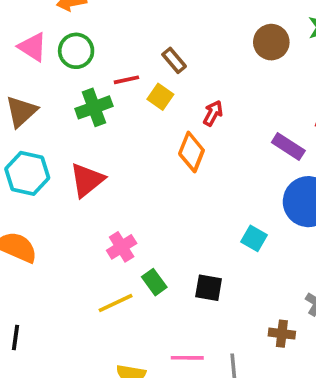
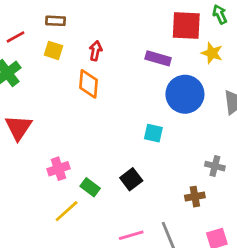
brown rectangle: (174, 60) -> (55, 21), turned -30
red line: (126, 80) -> (15, 37), moved
pink cross: (122, 247) -> (58, 169), turned 30
black square: (209, 288) -> (131, 179), turned -30

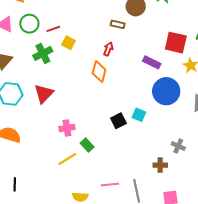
brown rectangle: (55, 21) -> (118, 24), moved
yellow square: (54, 50) -> (69, 43), moved
black square: (131, 179) -> (118, 121), moved

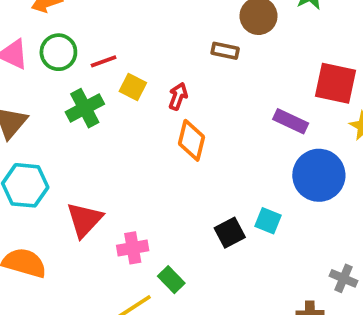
red arrow: (108, 49) -> (178, 96), moved
red triangle: (44, 94) -> (85, 220), moved

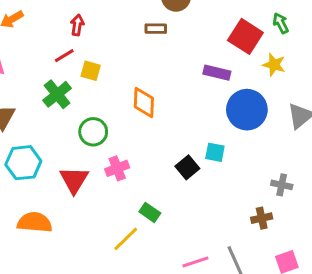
green circle: (58, 52) -> (93, 132), moved
red square: (336, 83) -> (245, 36), turned 32
red arrow: (178, 96) -> (77, 25), moved
pink cross: (133, 248) -> (117, 168), moved

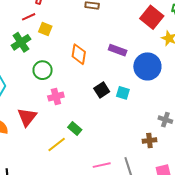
purple rectangle: (217, 73) -> (118, 50), moved
black square: (187, 167) -> (102, 90), moved
red triangle: (74, 180) -> (27, 117), moved

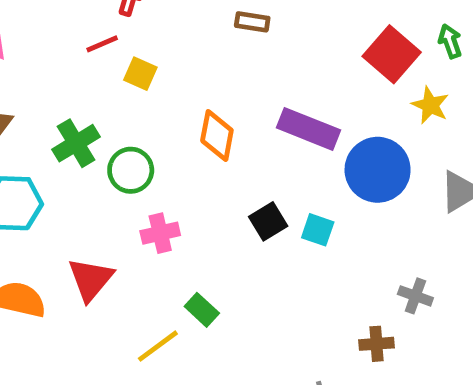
green cross: (21, 42) -> (76, 143), moved
purple rectangle: (118, 50) -> (309, 129), size x1.4

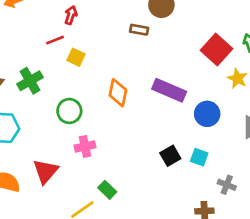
green cross: (76, 143) -> (30, 81), moved
blue circle: (378, 170) -> (207, 114), size x0.7
black square: (268, 221) -> (170, 156), moved
cyan square: (318, 230) -> (199, 157), moved

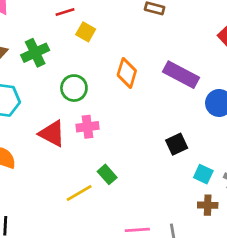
cyan square: (199, 157) -> (203, 174), moved
red triangle: (46, 171) -> (52, 134), moved, turned -48

